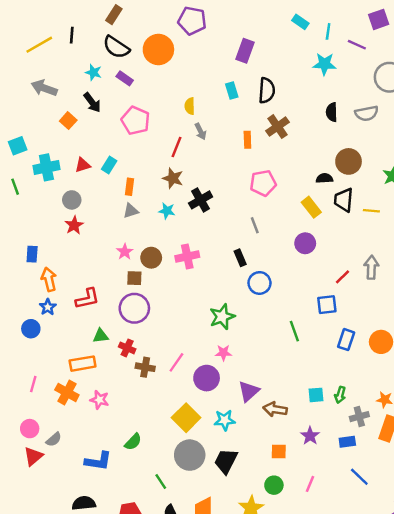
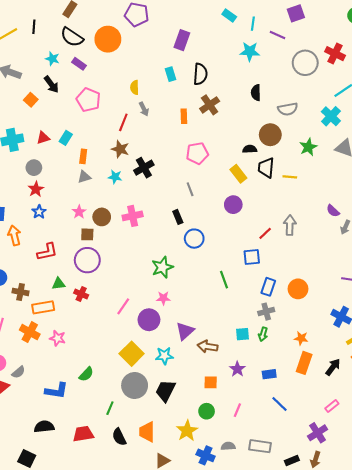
gray semicircle: (367, 113) -> (288, 109), moved
blue star: (48, 307) -> (39, 212), moved
brown cross: (145, 367) -> (21, 292), moved
gray cross: (359, 417) -> (266, 312), moved
green line: (161, 482) -> (110, 408), turned 56

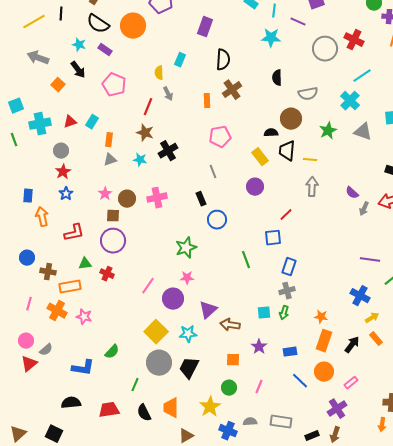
cyan rectangle: (171, 74) -> (180, 60), moved, turned 40
gray arrow: (290, 225) -> (312, 187), moved
orange circle: (298, 289) -> (324, 372), moved

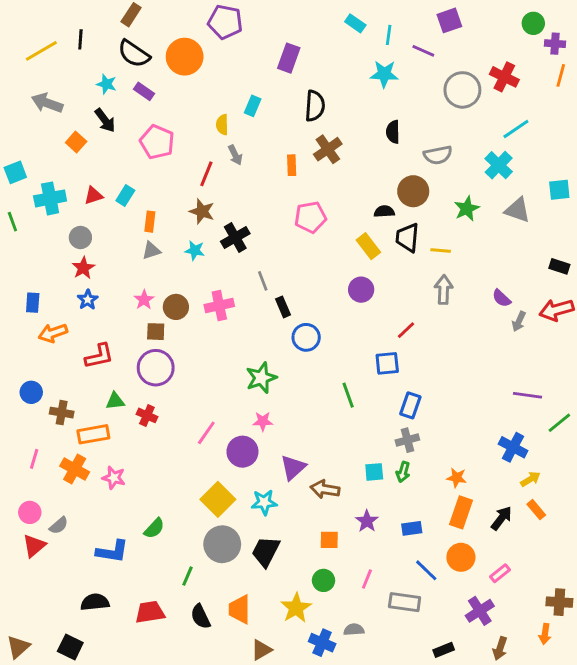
gray line: (213, 172) -> (263, 281), moved
orange arrow: (42, 217) -> (53, 333), turned -96
gray rectangle: (281, 422) -> (405, 602), moved
brown arrow: (335, 435) -> (500, 648), moved

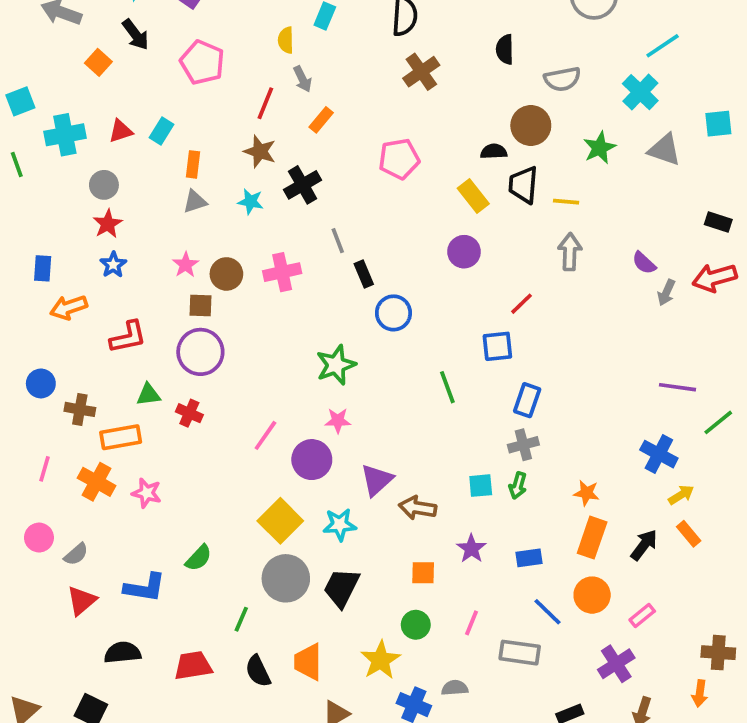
orange rectangle: (292, 165) -> (321, 120), moved, turned 42
red triangle: (34, 546) -> (82, 601), moved

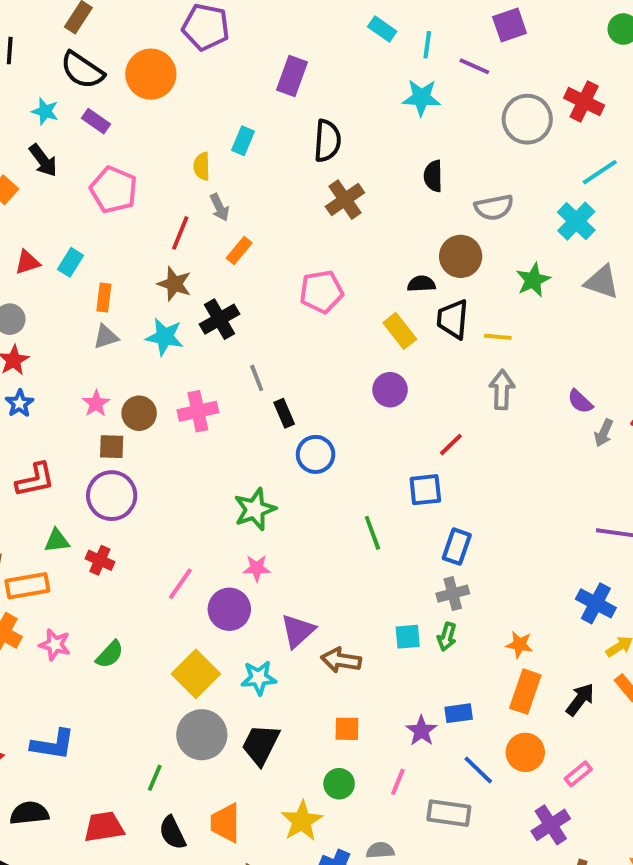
cyan star: (251, 202) -> (165, 337), size x1.4
purple star: (471, 549) -> (421, 731), moved
green semicircle: (199, 558) -> (110, 654), moved

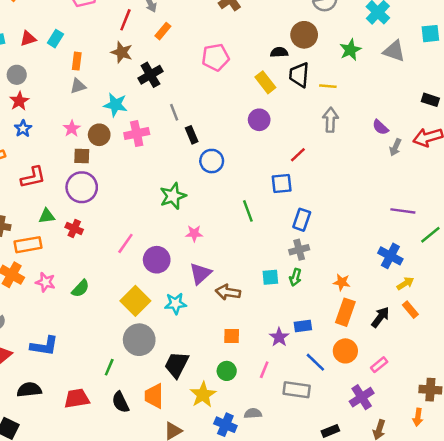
cyan star: (165, 337) -> (115, 105), moved
pink star: (257, 568) -> (194, 233), moved
black trapezoid: (261, 745) -> (177, 365), moved

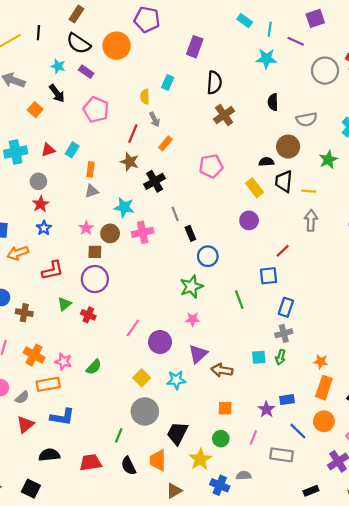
green star: (173, 196) -> (191, 287), moved
green triangle: (47, 216) -> (64, 304), turned -32
orange rectangle: (28, 245) -> (48, 384), moved
yellow square: (135, 301) -> (142, 378), size x0.7

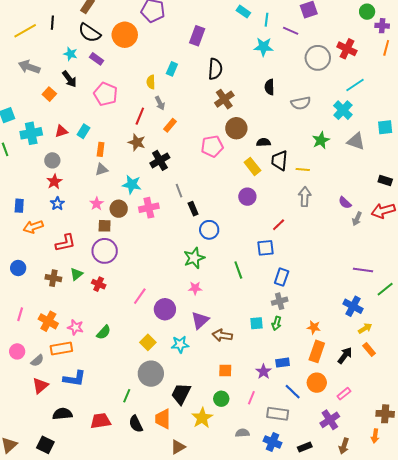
brown circle: (288, 147) -> (236, 128), moved
brown cross: (24, 313) -> (53, 278), moved
blue cross: (220, 485) -> (273, 442), moved

